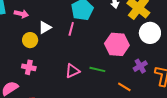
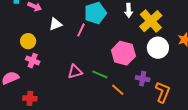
yellow circle: (30, 40) -> (28, 41), moved
purple cross: (140, 66) -> (143, 79), turned 32
orange line: (124, 87) -> (118, 90), moved

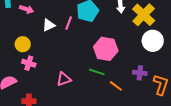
pink line: (81, 30) -> (69, 23), moved
pink hexagon: (123, 53) -> (106, 49), moved
pink triangle: (75, 72) -> (64, 79), moved

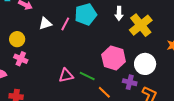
white circle: (153, 41) -> (145, 64), moved
pink hexagon: (106, 49) -> (114, 58), moved
pink triangle: (64, 79) -> (66, 75), moved

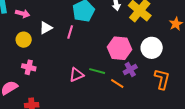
pink line: (65, 24) -> (70, 32), moved
yellow circle: (17, 39) -> (24, 40), moved
purple cross: (130, 82) -> (130, 70), moved, turned -32

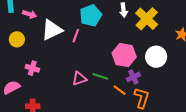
white triangle: (46, 28) -> (52, 30), size x1.6
yellow circle: (24, 40) -> (17, 39), moved
orange L-shape: (162, 79) -> (142, 98), moved

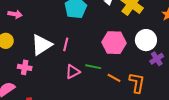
white triangle: (52, 30) -> (42, 45), moved
pink line: (76, 36) -> (66, 44), moved
purple cross: (133, 77) -> (157, 59), moved

